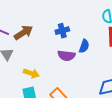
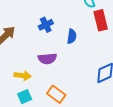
purple semicircle: (66, 56) -> (47, 59), moved

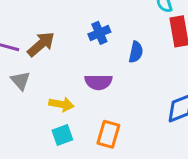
orange rectangle: (56, 94) -> (108, 134), turned 66

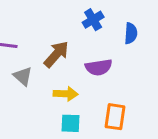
brown arrow: (41, 44) -> (56, 54), moved
cyan square: (62, 135) -> (71, 123), turned 30

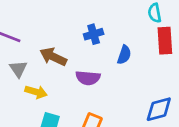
brown arrow: (56, 54) -> (53, 57), turned -120
yellow arrow: (66, 94) -> (36, 92), moved

